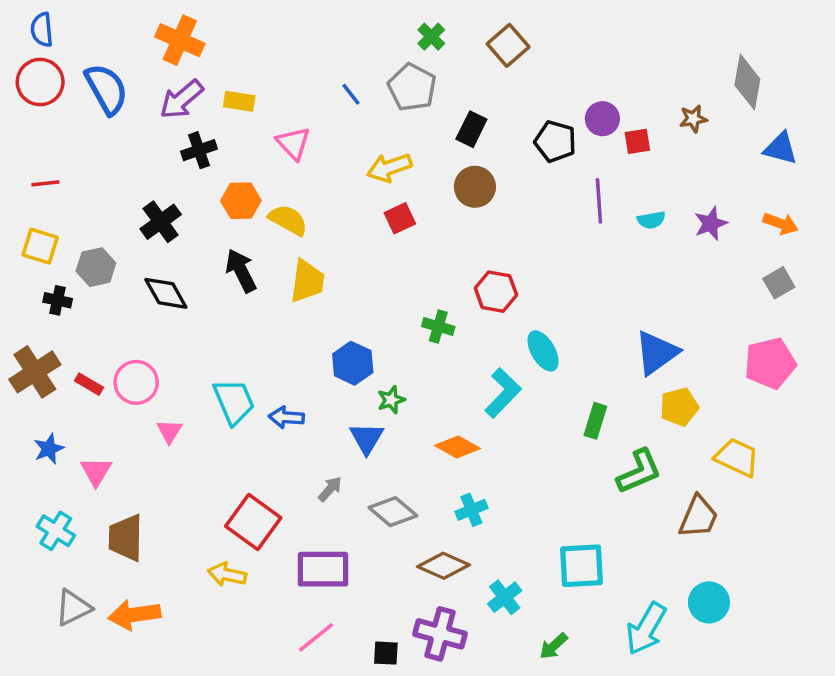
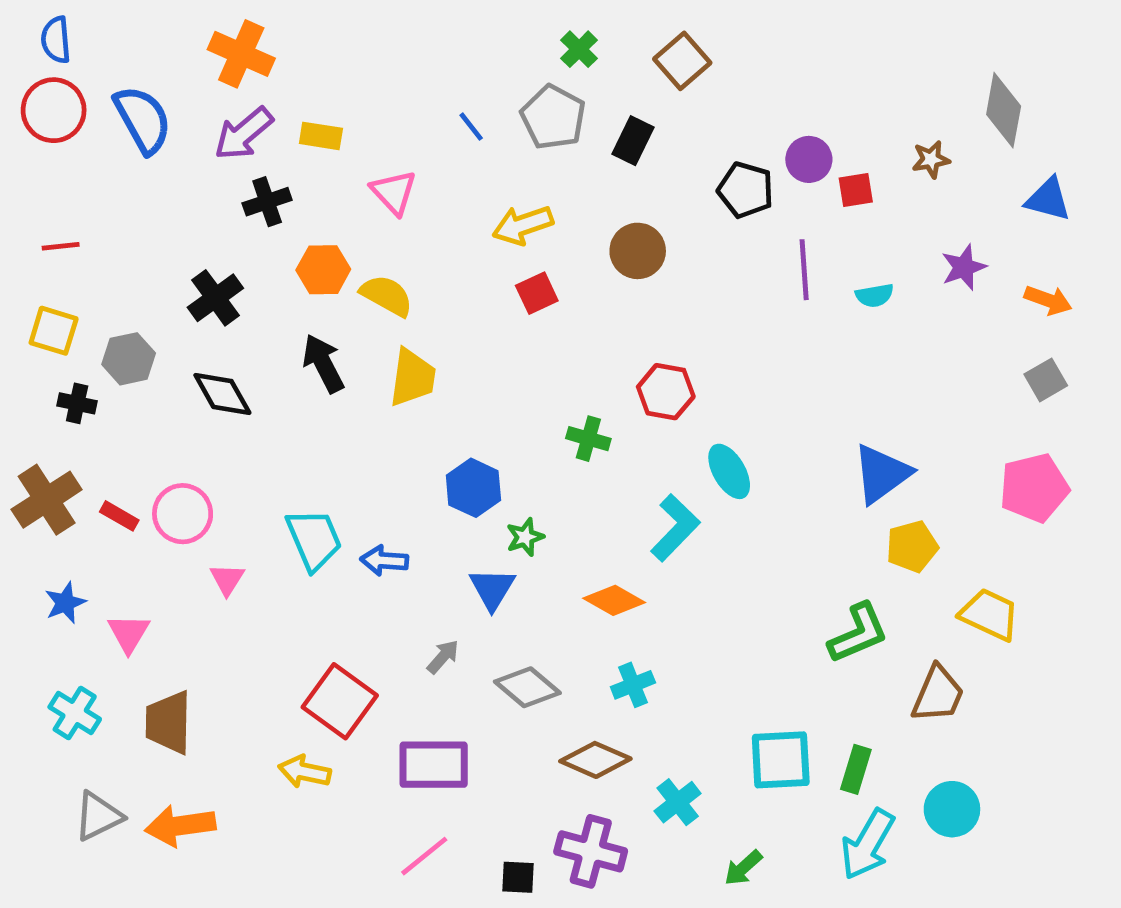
black rectangle: (471, 129) -> (633, 141), moved
purple star: (711, 223) -> (964, 267), moved
green rectangle: (595, 421) -> (856, 769), moved

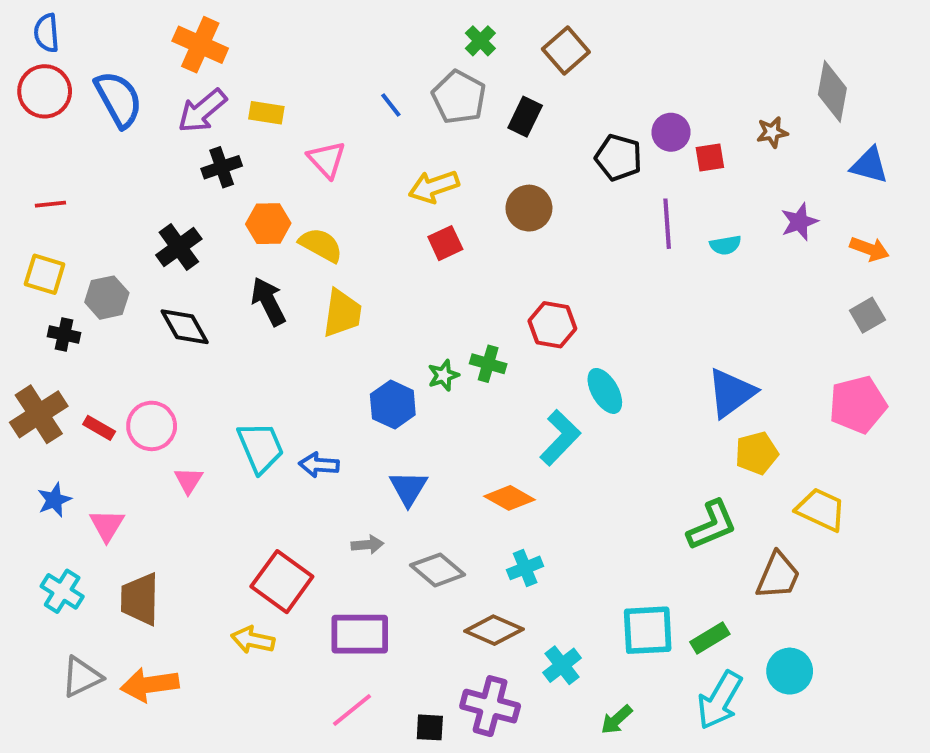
green star: (525, 537) -> (443, 375), moved
gray arrow: (443, 657) -> (368, 545), turned 44
green rectangle: (856, 769) -> (710, 638), turned 42

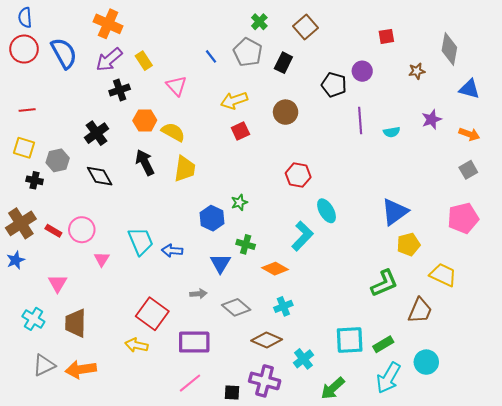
yellow rectangle: (266, 113) -> (144, 61), turned 48
red square: (710, 157) -> (386, 36), moved
green cross: (488, 364) -> (246, 244), moved
blue star: (54, 500) -> (16, 260), moved
green arrow: (617, 720) -> (333, 388), size x1.4

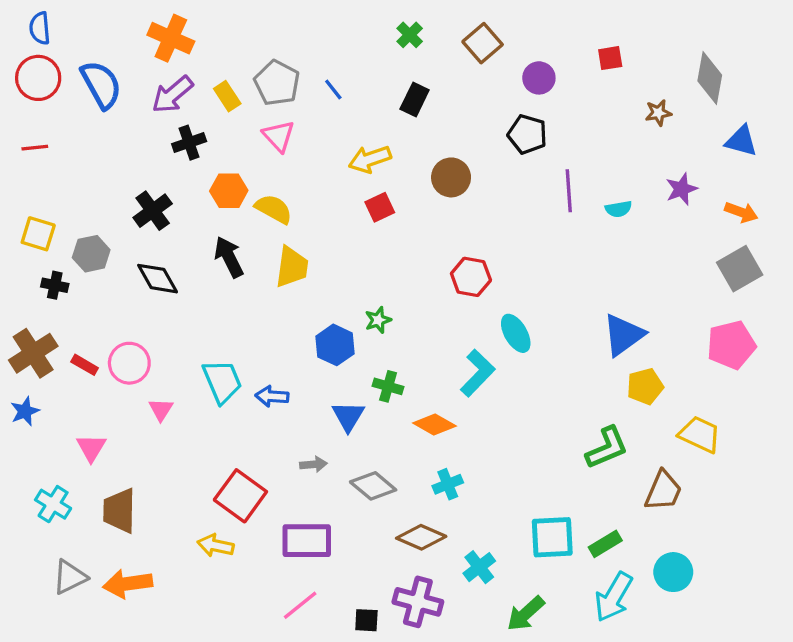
gray pentagon: (248, 52) -> (277, 83), moved
black rectangle: (283, 63) -> (415, 99), moved
purple circle: (362, 71) -> (539, 78), moved
red line: (27, 110) -> (35, 148), moved
gray square: (468, 170) -> (740, 269), size x1.5

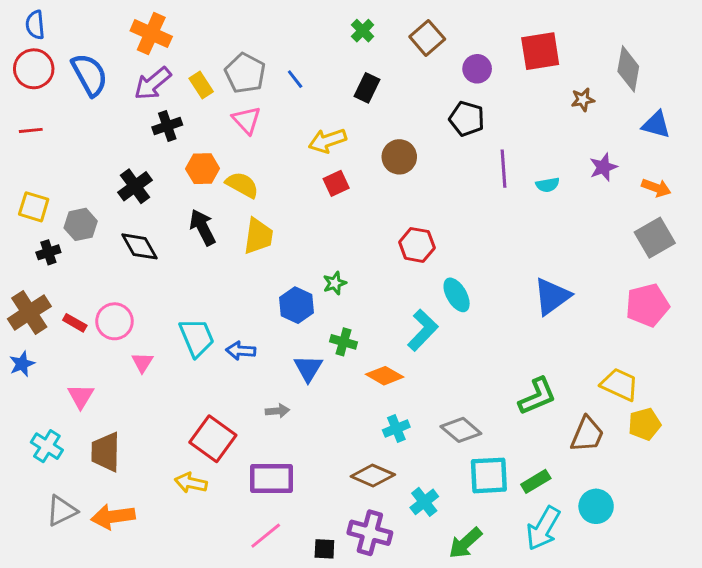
red square: (610, 58) -> (540, 51), size x1.8
black cross: (55, 285) -> (48, 252), turned -30
yellow pentagon: (645, 386) -> (644, 424), moved
gray diamond: (373, 486) -> (461, 430), moved

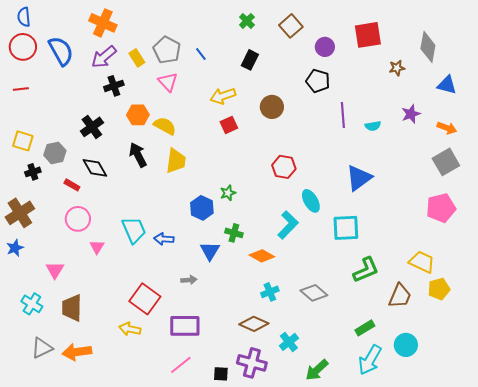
blue triangle: (552, 296) -> (359, 178), moved
red rectangle: (75, 323) -> (72, 185), moved
cyan square: (489, 475) -> (346, 228), moved

